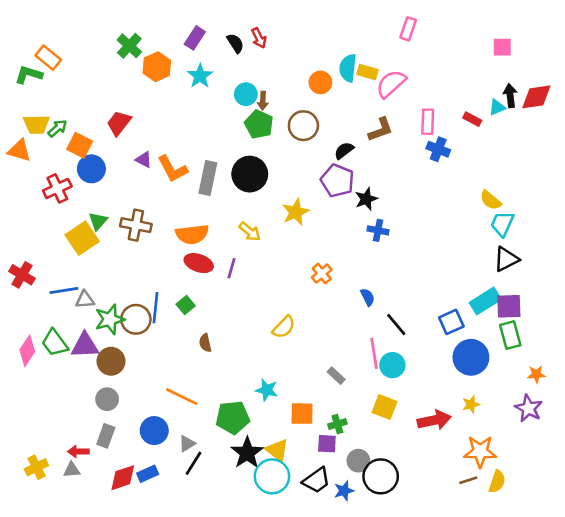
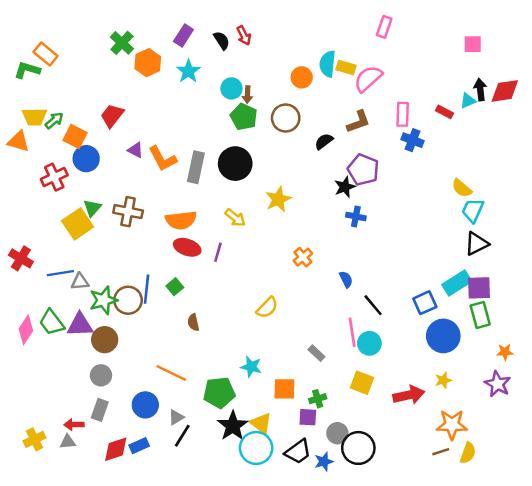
purple pentagon: (337, 181) -> (363, 170), moved

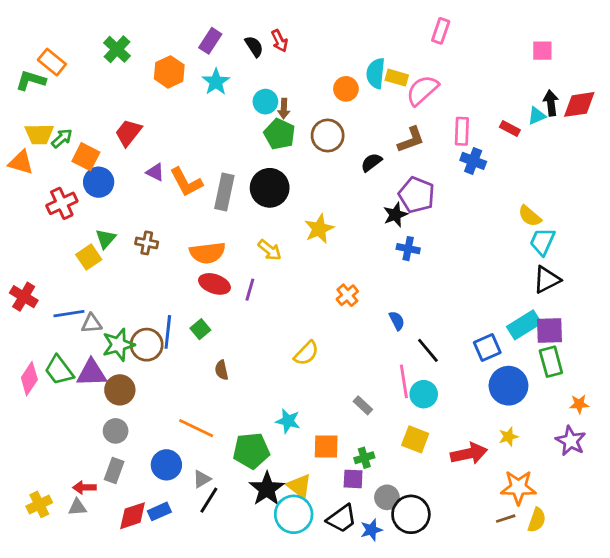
green cross: (122, 43) -> (117, 49), moved
brown cross: (128, 212) -> (147, 243), size x0.7
yellow square: (78, 224) -> (89, 257), size x0.7

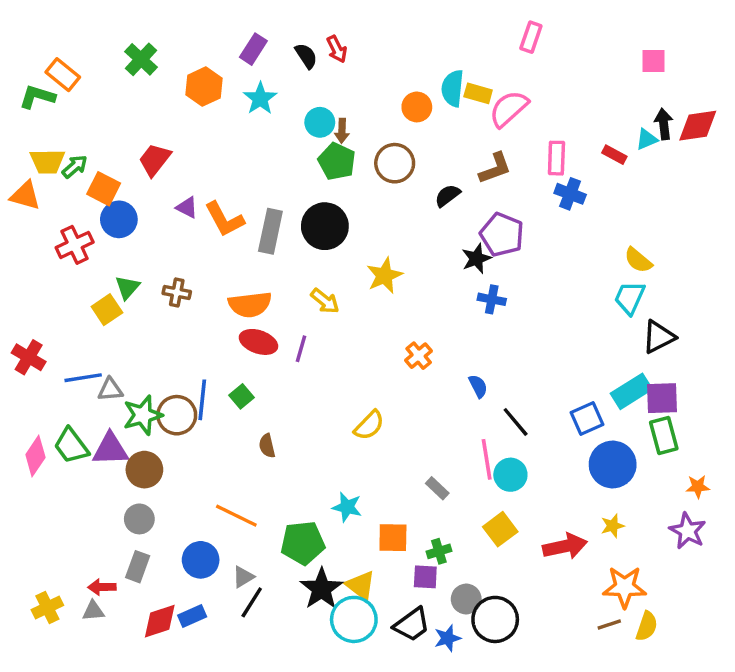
cyan trapezoid: (542, 242) -> (630, 298), moved
yellow square: (415, 439) -> (500, 529), turned 32

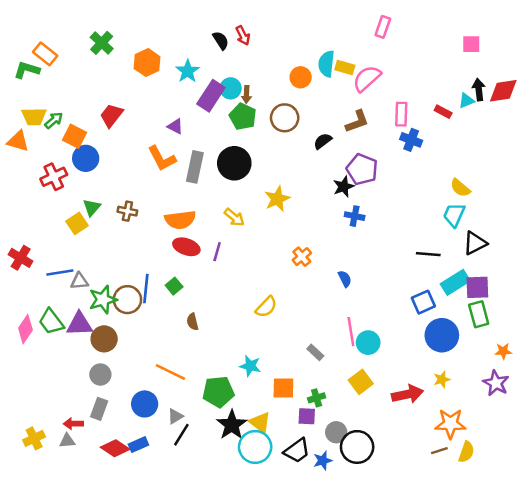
purple rectangle: (253, 49) -> (211, 96), moved, size x1.4
purple triangle: (187, 207) -> (175, 126), moved
black line: (516, 422) -> (428, 254), moved, turned -45
red diamond: (160, 621) -> (115, 448), turned 52

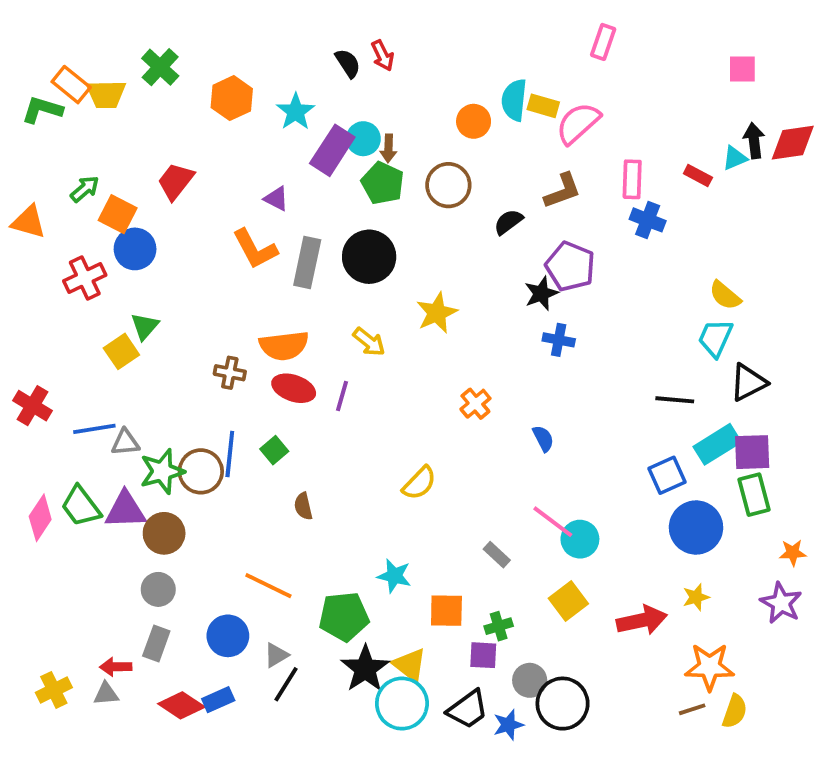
yellow trapezoid: (34, 117) -> (106, 94), moved
brown cross: (127, 211) -> (230, 373), moved
pink line: (351, 332) -> (553, 522), turned -44

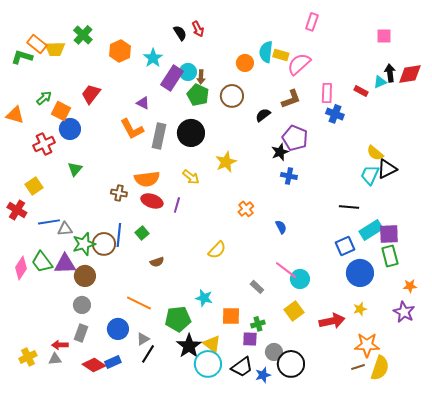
yellow square: (121, 351) -> (34, 186), moved
black triangle: (748, 382) -> (387, 169), moved
brown semicircle: (303, 506) -> (157, 262), turned -96
yellow semicircle: (735, 711) -> (380, 368), size x1.4

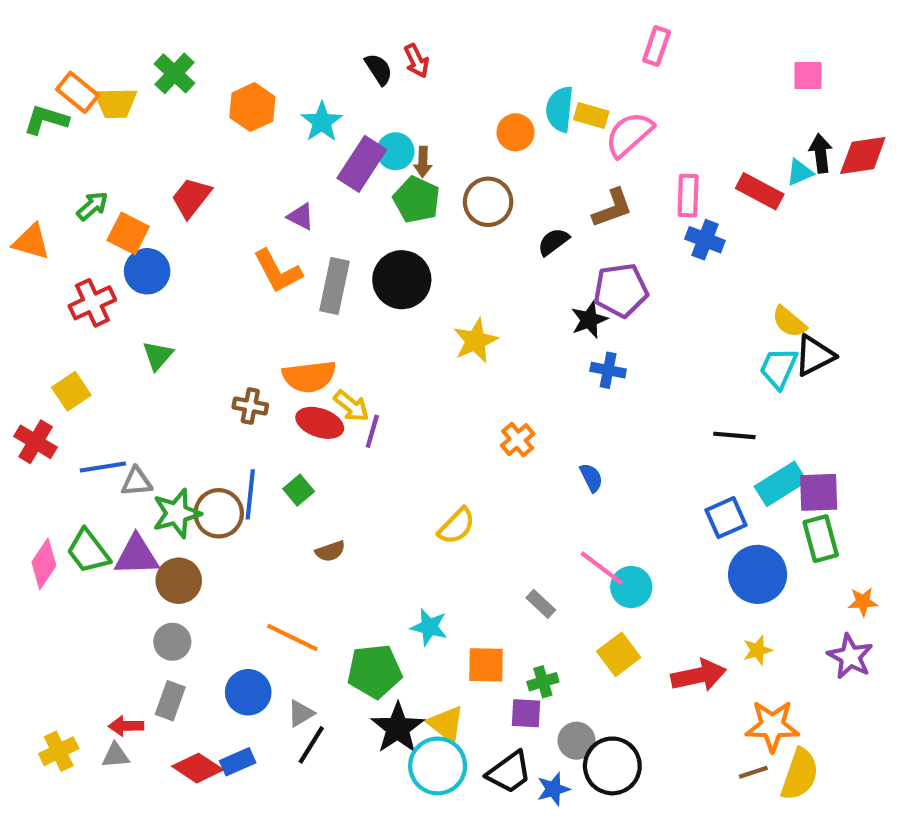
red rectangle: (361, 91) -> (760, 191), size x1.5
purple pentagon: (295, 138) -> (621, 290), turned -30
yellow arrow: (191, 177) -> (351, 406), moved

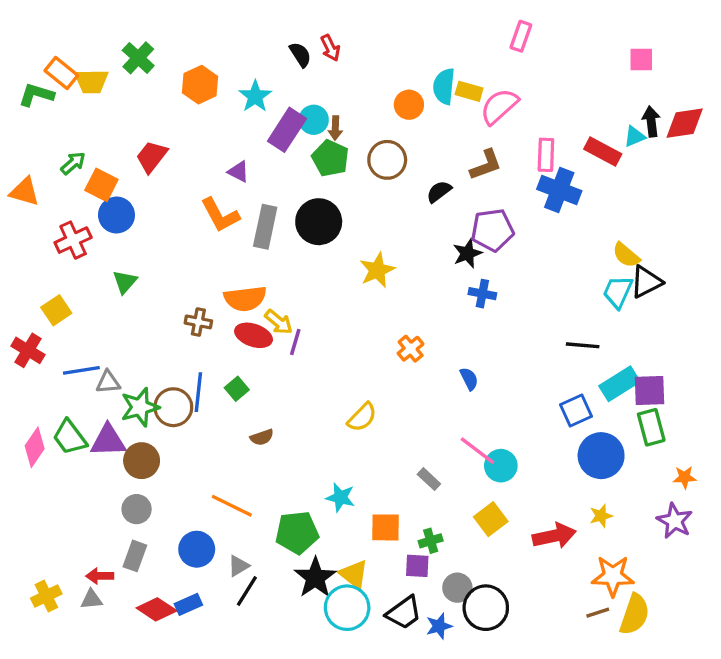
blue cross: (705, 240) -> (559, 190), size x1.4

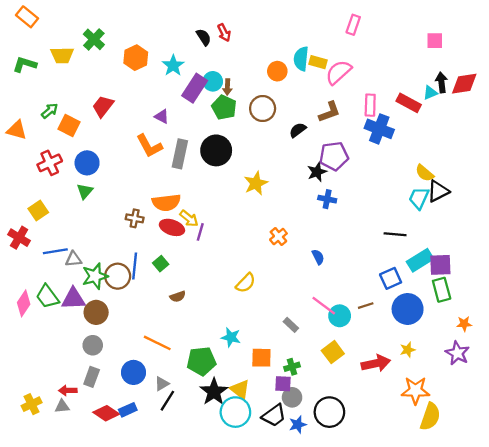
orange rectangle: (61, 73) -> (27, 17), moved
blue circle: (116, 215) -> (87, 163), moved
gray circle: (457, 588) -> (292, 397), moved
brown line: (598, 613) -> (366, 306), moved

